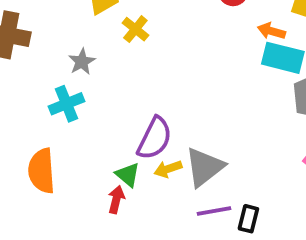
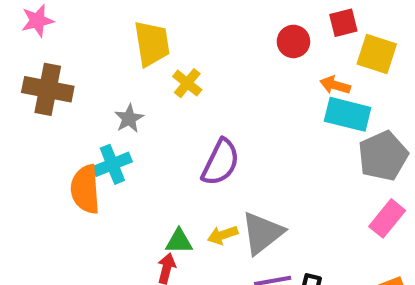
purple semicircle: (155, 138) -> (221, 162), moved
orange semicircle: (42, 171) -> (85, 189), moved
green triangle: (128, 175) -> (179, 241), turned -40

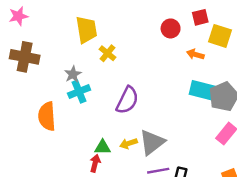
cyan rectangle: (348, 114) -> (203, 90), moved
cyan cross: (112, 164) -> (79, 92), moved

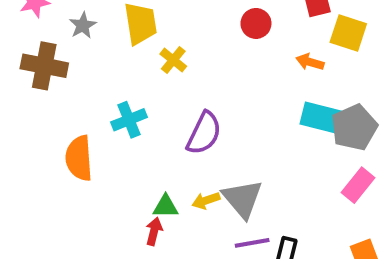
red circle: (171, 28) -> (256, 23), moved
gray star: (73, 74) -> (83, 25), moved
gray triangle: (152, 142) -> (243, 199), turned -32

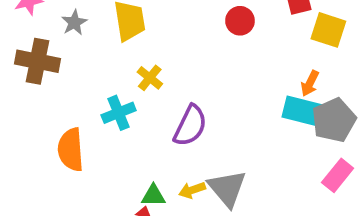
yellow cross: (173, 60) -> (150, 78), moved
orange arrow: (310, 62) -> (310, 83), moved, turned -80

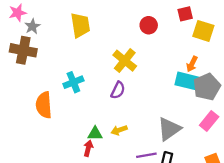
gray star: (74, 23) -> (32, 26), moved
yellow cross: (150, 78) -> (125, 61), moved, size x1.5
purple semicircle: (190, 126) -> (118, 90), size x0.7
gray triangle: (227, 188) -> (169, 129), moved, turned 35

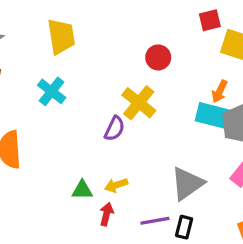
red circle: (149, 25) -> (158, 57), moved
yellow cross: (125, 61) -> (139, 103), moved
cyan cross: (73, 82) -> (52, 91), moved, turned -30
red arrow: (88, 148) -> (106, 214), moved

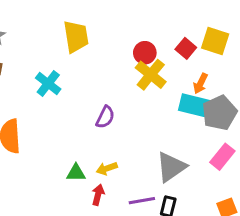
red square: (210, 20) -> (186, 48), moved, turned -36
yellow trapezoid: (61, 36) -> (76, 37), moved
yellow cross: (139, 103) -> (151, 75), moved

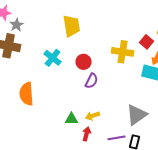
red square: (186, 48) -> (146, 42), moved
red circle: (145, 53) -> (84, 62), moved
yellow cross: (151, 75) -> (122, 52), turned -30

